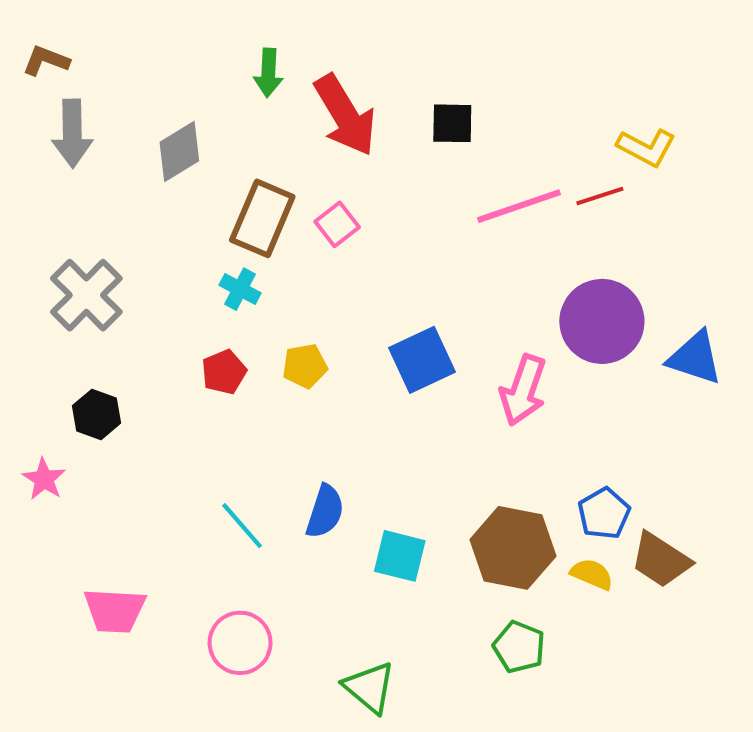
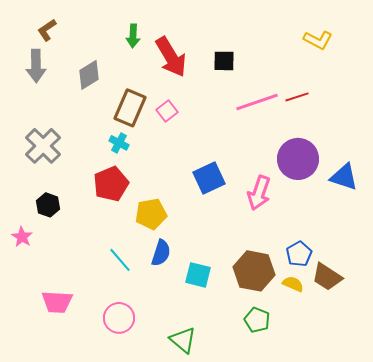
brown L-shape: (46, 61) -> (47, 30), moved, turned -55
yellow L-shape: (646, 148) -> (318, 40), moved
yellow pentagon: (305, 366) -> (151, 214), moved, size x1.4
red pentagon: (224, 372) -> (111, 184), size x1.6

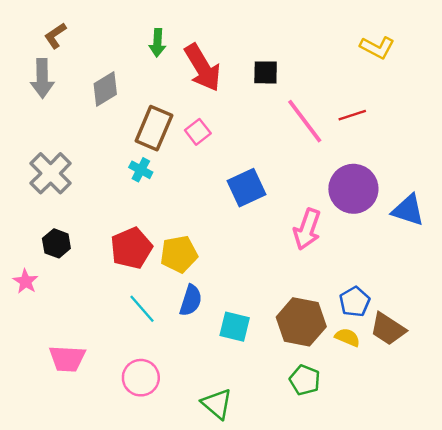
pink line: (257, 102) -> (305, 121), turned 72
blue square: (209, 178) -> (247, 188), moved
red pentagon: (111, 184) -> (131, 248), moved

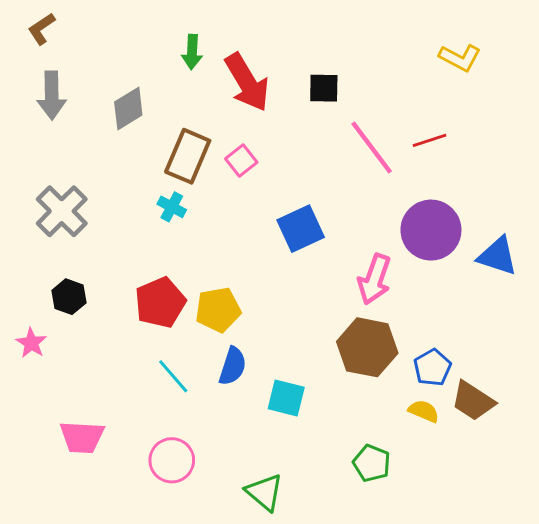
brown L-shape: (55, 36) -> (41, 29), moved
brown hexagon: (301, 322) -> (367, 347), moved

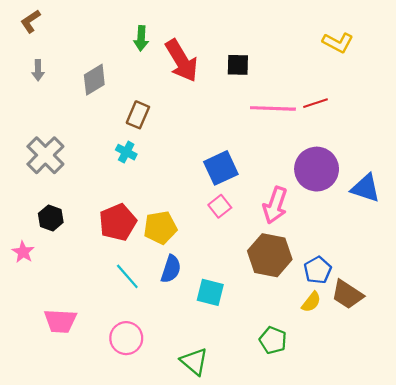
gray arrow: (52, 95) -> (38, 70), size x0.6
pink line: (372, 148) -> (273, 108), turned -51
brown rectangle: (188, 156) -> (138, 115), size x0.7
pink square: (241, 161) -> (220, 206), moved
yellow semicircle: (424, 411) -> (311, 302), turned 105

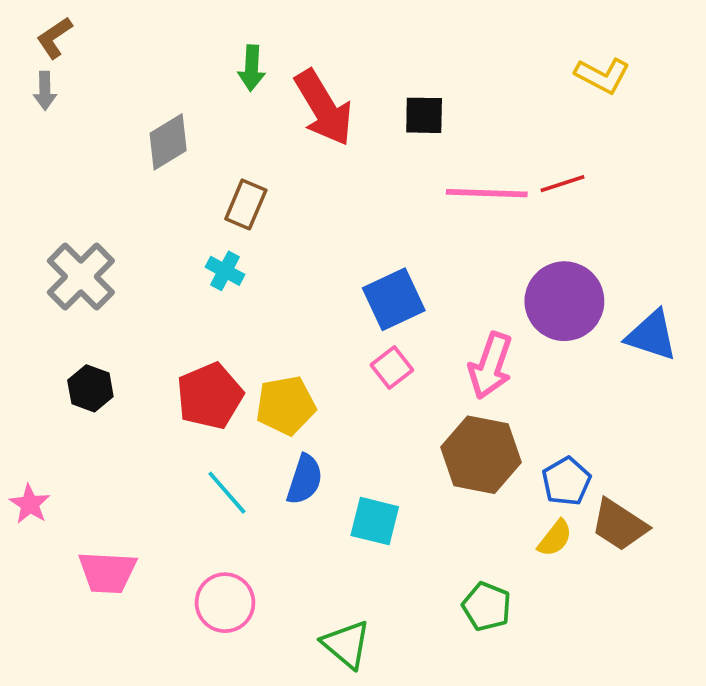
gray arrow: (38, 70) -> (45, 91), moved
pink star: (23, 252) -> (30, 504), moved

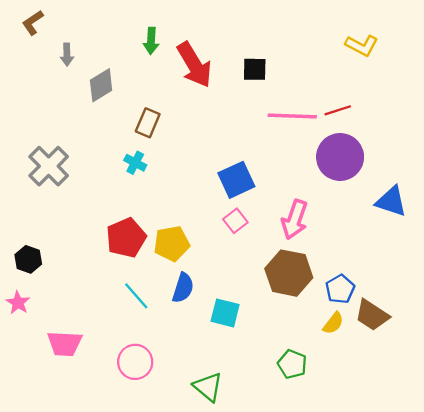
gray arrow: (45, 91) -> (67, 55), moved
purple circle: (564, 301) -> (340, 157), moved
black hexagon: (90, 388) -> (28, 259), moved

